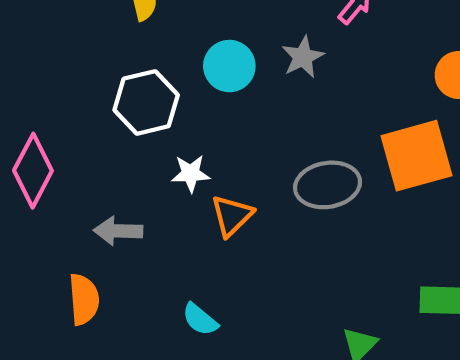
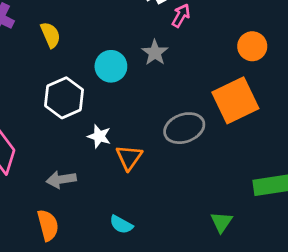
white star: (191, 173) -> (99, 136), turned 30

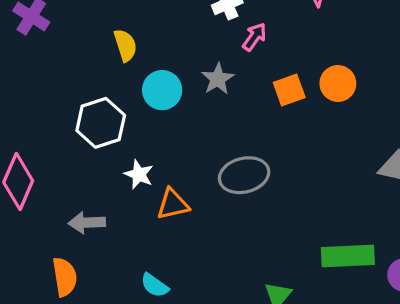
yellow semicircle: (51, 35) -> (125, 45), moved
orange square: (235, 100) -> (289, 90), moved, size x0.6
orange triangle: (129, 157) -> (173, 204), turned 36

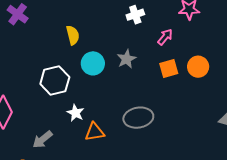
pink arrow: (254, 37) -> (165, 37), moved
gray arrow: (87, 223) -> (42, 140), turned -40

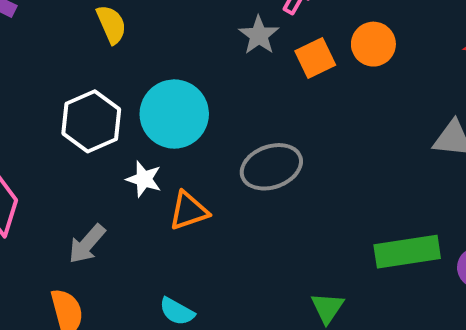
gray star: (127, 59) -> (259, 35), moved
cyan circle: (93, 63) -> (174, 114), moved, size x1.4

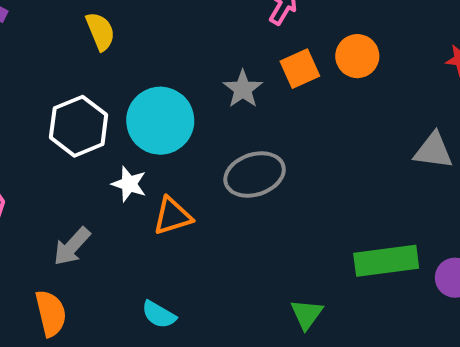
gray star: (259, 35) -> (243, 89), moved

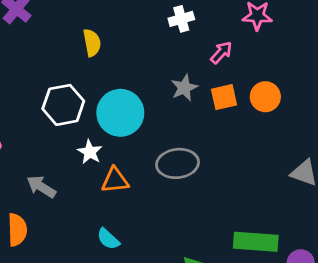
gray star: (243, 89) -> (184, 88), moved
gray arrow: (72, 246) -> (41, 187), turned 68
cyan semicircle: (159, 315) -> (108, 239), moved

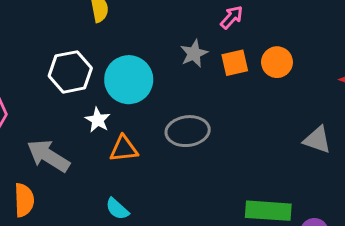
gray arrow: (41, 187) -> (48, 156), size x1.4

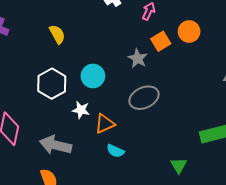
gray star: (194, 53) -> (138, 58), moved
cyan circle: (129, 80) -> (93, 76), size x0.7
cyan semicircle: (117, 209) -> (115, 151), moved

